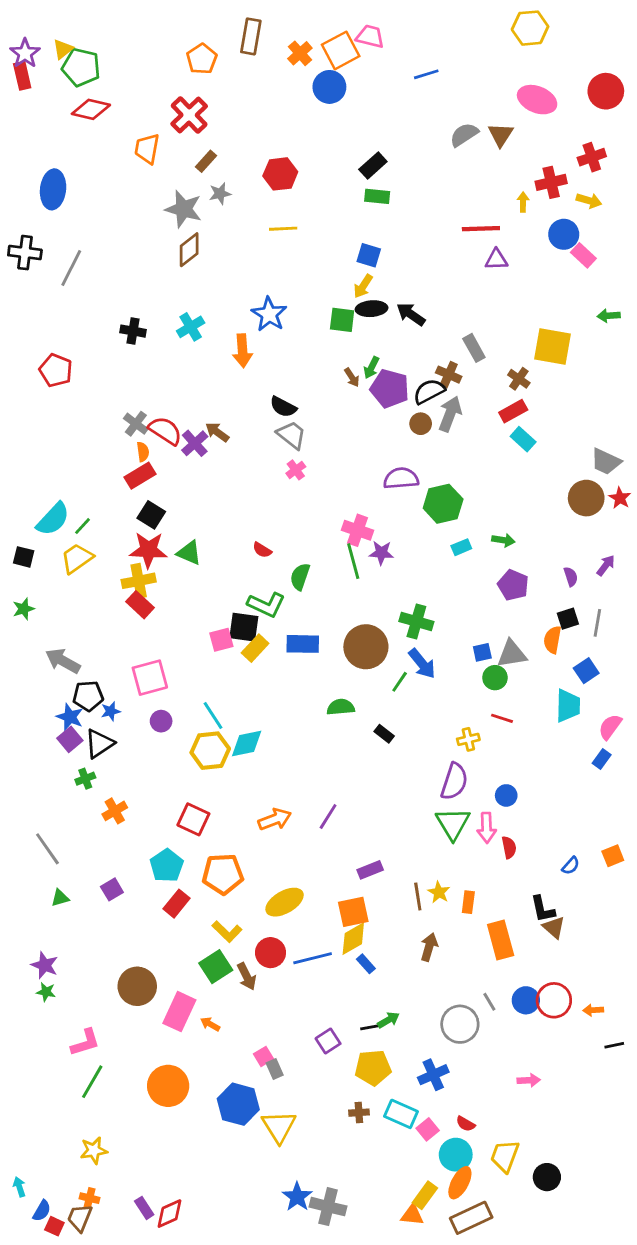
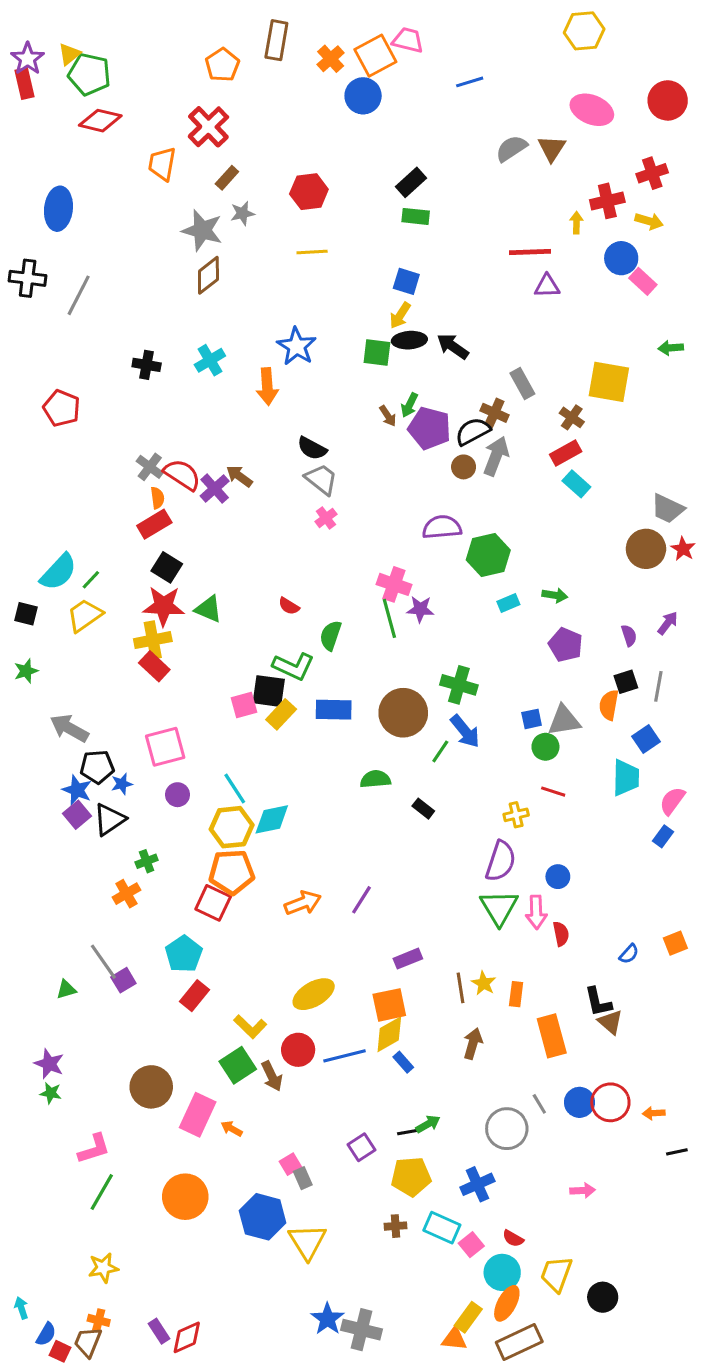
green cross: (85, 779) -> (147, 861), moved
gray line: (47, 849) -> (103, 962), moved
orange pentagon: (223, 874) -> (232, 872), moved

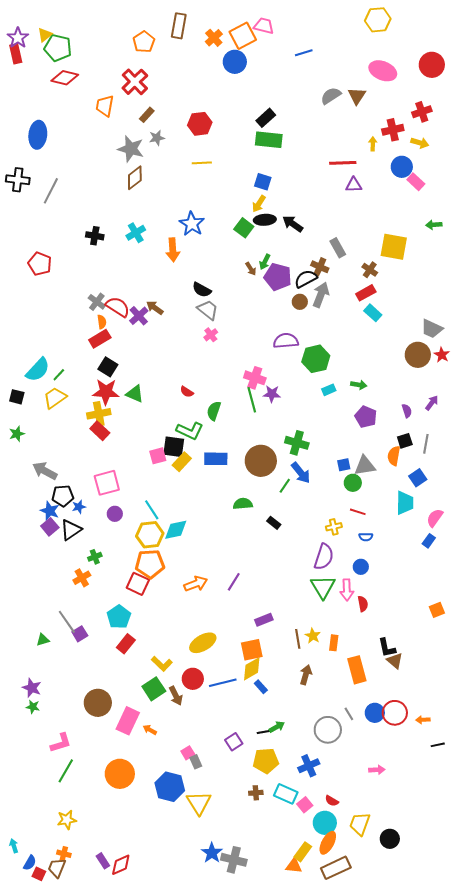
green rectangle: (416, 216) -> (269, 140), size x1.5
green square: (377, 352) -> (244, 228), turned 30
blue semicircle: (629, 954) -> (366, 537), moved, turned 48

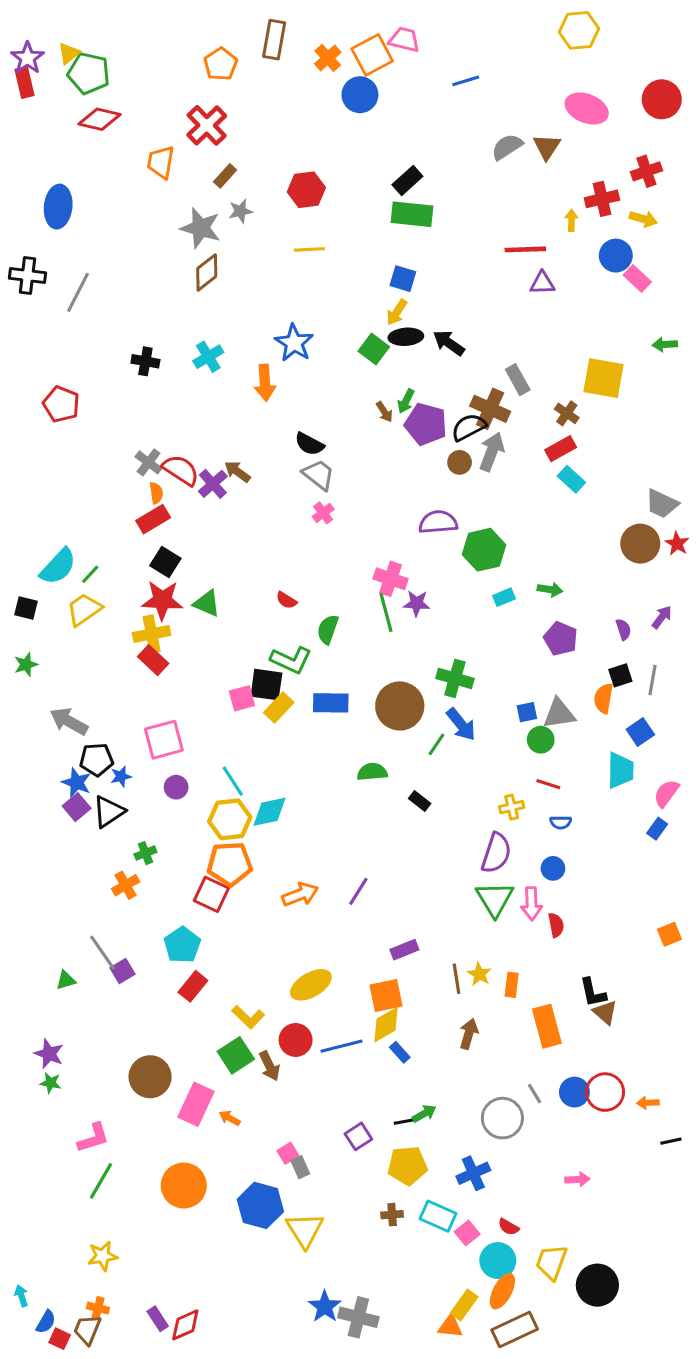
brown cross: (320, 267) -> (490, 409), size x1.4
black circle: (390, 839) -> (597, 1285), size x1.4

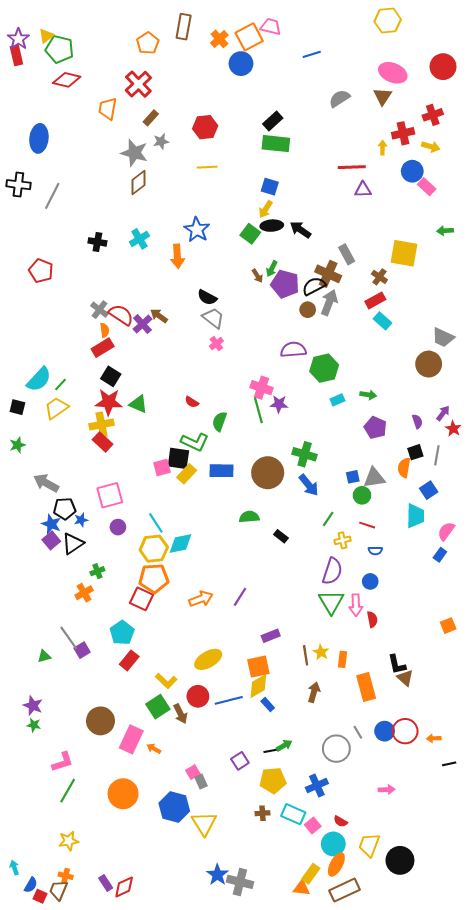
brown triangle: (547, 147) -> (383, 96), moved
red star: (677, 544) -> (453, 429), moved
green line: (437, 744) -> (328, 519), moved

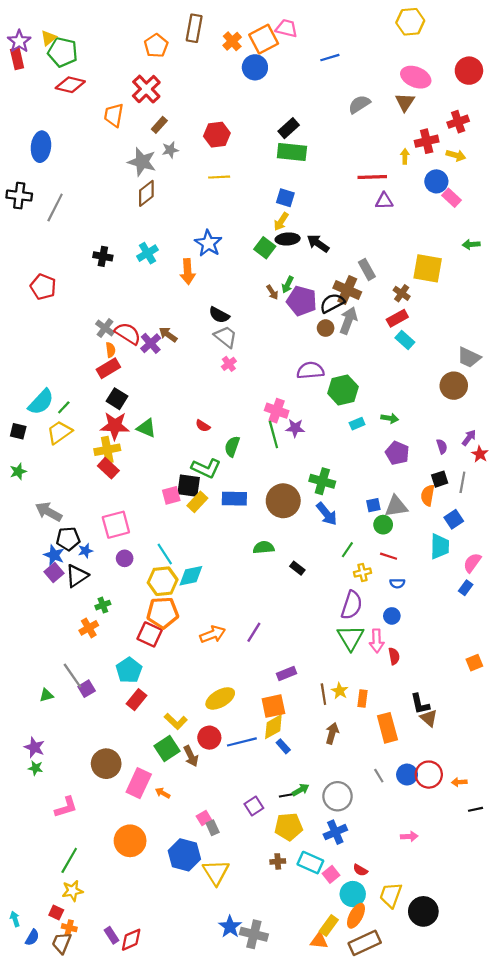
gray circle: (336, 749) -> (338, 796), moved
green line: (68, 791) -> (69, 860), moved
red square: (40, 896) -> (56, 912), moved

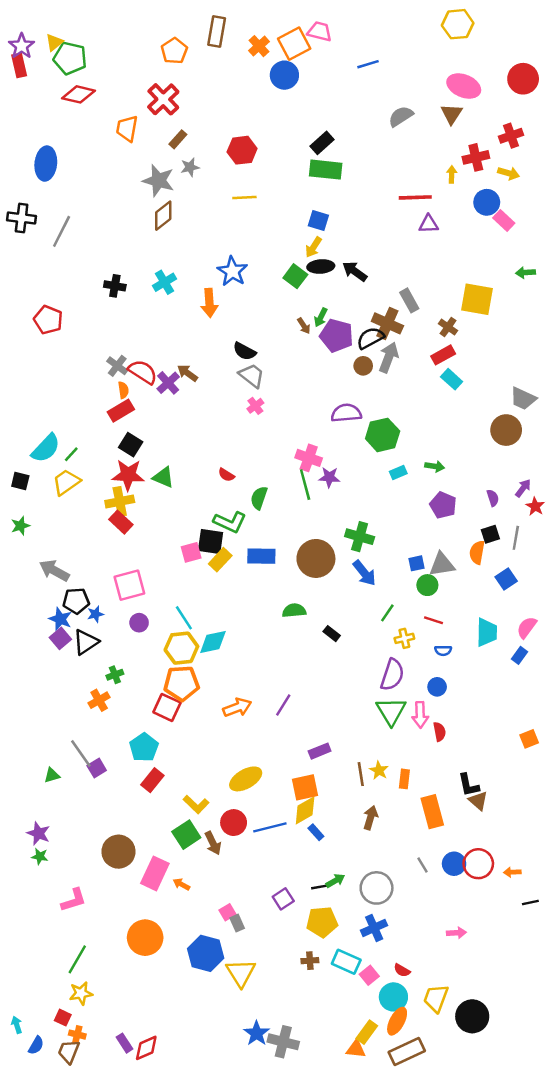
cyan trapezoid: (440, 546) -> (487, 632), moved

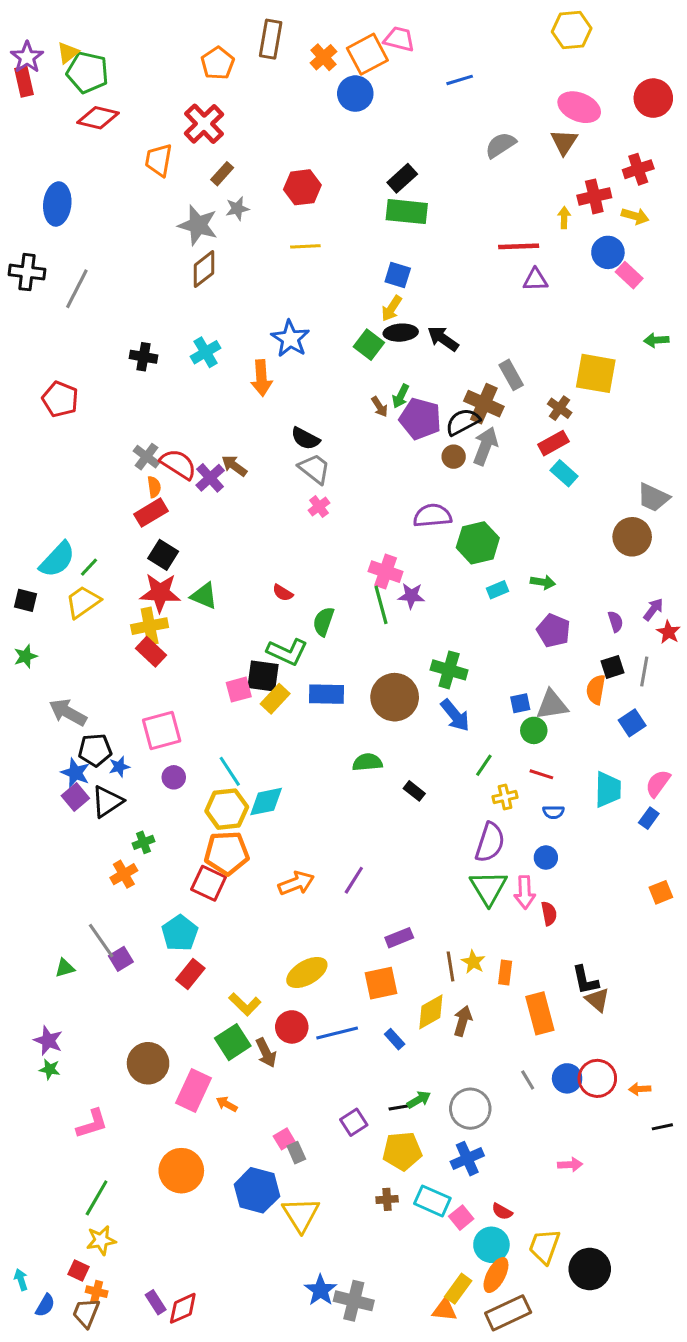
orange square: (529, 739) -> (661, 892), moved
yellow diamond: (305, 810) -> (431, 1012), moved

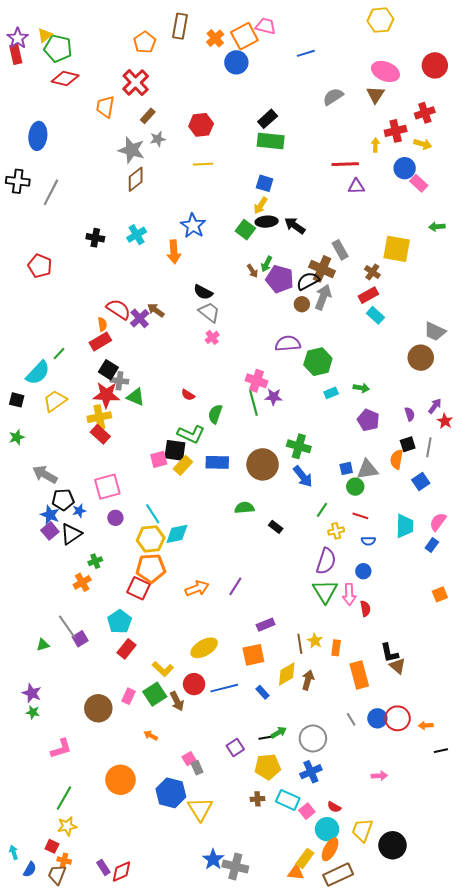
gray cross: (147, 457) -> (119, 381), moved, turned -30
green line: (89, 567) -> (59, 354), moved
pink rectangle: (193, 1090) -> (129, 696), moved, size x0.6

